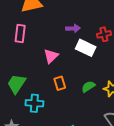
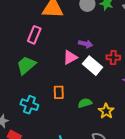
pink triangle: (51, 56) -> (70, 57), moved
green trapezoid: (17, 84) -> (26, 65), moved

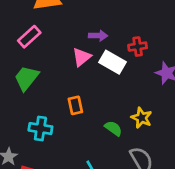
pink rectangle: (34, 35) -> (29, 37), turned 36
green semicircle: (85, 103) -> (113, 128), moved, turned 64

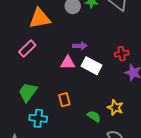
red cross: (138, 47) -> (122, 54), moved
pink triangle: (82, 57) -> (68, 63), turned 42
green trapezoid: (26, 78) -> (28, 92), moved

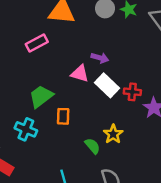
red cross: (122, 54) -> (132, 92), moved
green trapezoid: (28, 92) -> (41, 97), moved
yellow star: (115, 107) -> (113, 134), moved

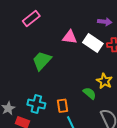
purple arrow: (100, 58) -> (105, 22), moved
orange rectangle: (63, 116) -> (62, 106), moved
cyan cross: (26, 129) -> (36, 104), moved

